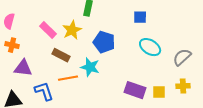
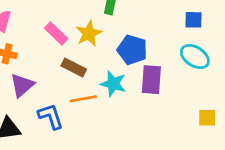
blue square: (140, 17) -> (193, 20), moved
purple triangle: (23, 68) -> (22, 85), turned -48
purple rectangle: (135, 90) -> (151, 80), moved, turned 75

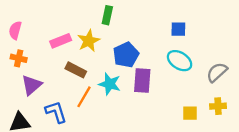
pink rectangle: (56, 33) -> (61, 41), turned -66
blue pentagon: (132, 50) -> (126, 55), turned 30
orange line: (83, 99) -> (84, 97), turned -50

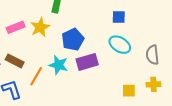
brown rectangle: (76, 70) -> (15, 61), moved
gray semicircle: (217, 72) -> (152, 55), turned -54
purple rectangle: (142, 80) -> (87, 62), turned 70

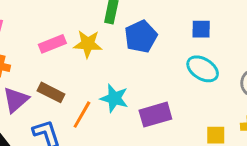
yellow star: (40, 27) -> (88, 44), turned 30
blue pentagon: (73, 40) -> (141, 37), moved
purple rectangle: (87, 62) -> (155, 115), moved

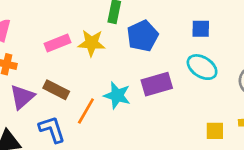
purple rectangle: (155, 115) -> (157, 84), moved

